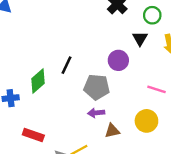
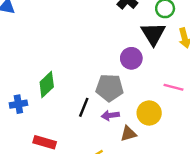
black triangle: (140, 38) -> (153, 34), size x1.5
black line: (67, 65) -> (84, 107), moved
yellow circle: (146, 121) -> (149, 113), moved

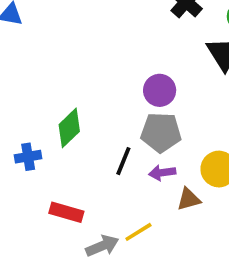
purple circle: (131, 58) -> (160, 90), moved

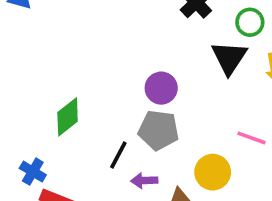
blue cross: (28, 157) -> (33, 172), moved, turned 35
purple arrow: (162, 173) -> (144, 181), moved

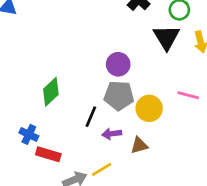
yellow circle: (213, 172) -> (149, 108), moved

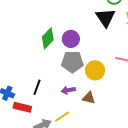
green diamond: (51, 92) -> (48, 38), moved
black line: (91, 117) -> (37, 87), moved
brown triangle: (139, 145) -> (89, 98), turned 32

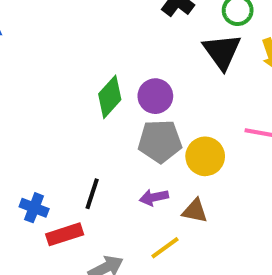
red rectangle: (22, 107) -> (65, 234), turned -30
yellow line: (62, 117) -> (165, 248), moved

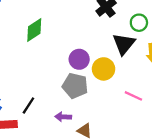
green diamond: (110, 97) -> (34, 30), moved
yellow circle: (205, 156) -> (104, 69), moved

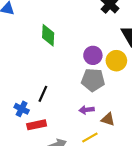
green diamond: (34, 30) -> (48, 35), turned -45
black line: (28, 106) -> (43, 94), moved

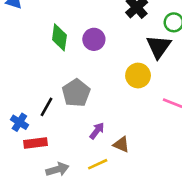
purple circle: (93, 55) -> (94, 39), moved
gray pentagon: (93, 80) -> (76, 93), moved, turned 30
purple arrow: (87, 110) -> (97, 131), turned 128

